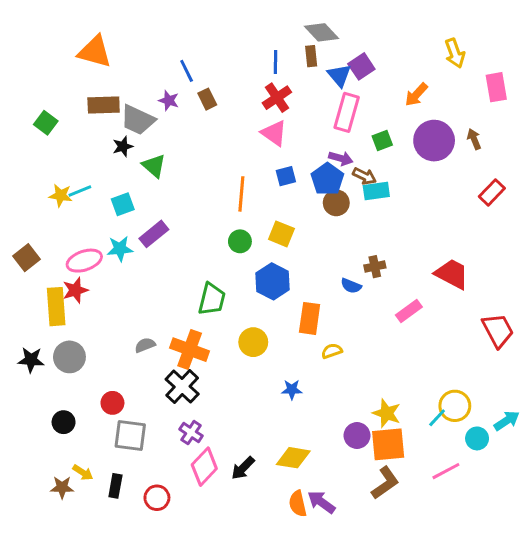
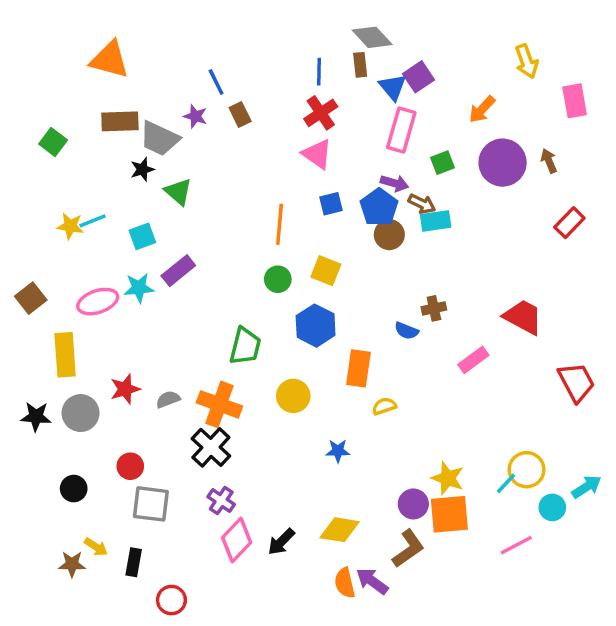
red star: (75, 290) -> (125, 389), moved
brown L-shape: (385, 483) -> (408, 549), moved
red circle: (157, 498) -> (171, 600), moved

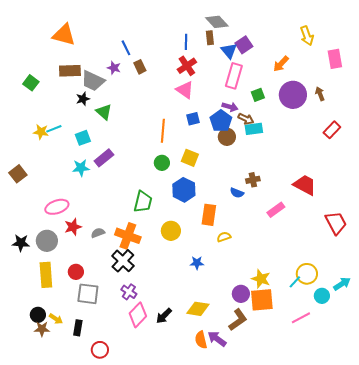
pink ellipse: (98, 302) -> (57, 207), moved
yellow rectangle: (65, 355) -> (46, 275), moved
black circle: (74, 489) -> (38, 315), moved

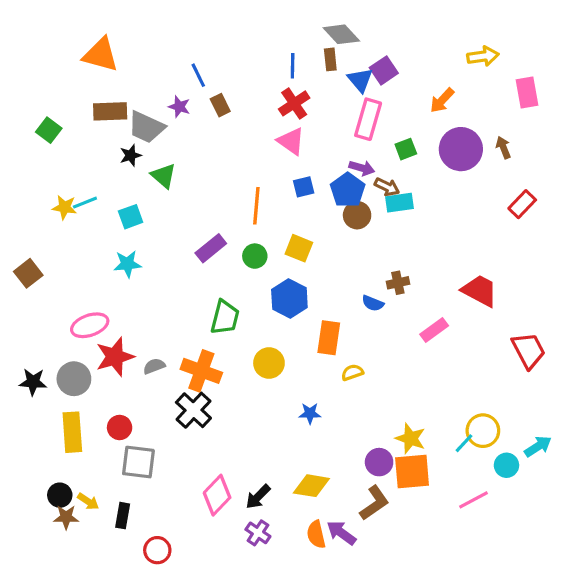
yellow arrow: (307, 36) -> (483, 56), turned -78
purple rectangle: (104, 158) -> (211, 248), moved
red star: (73, 227) -> (115, 357), size x1.4
purple cross: (129, 292) -> (258, 533), moved

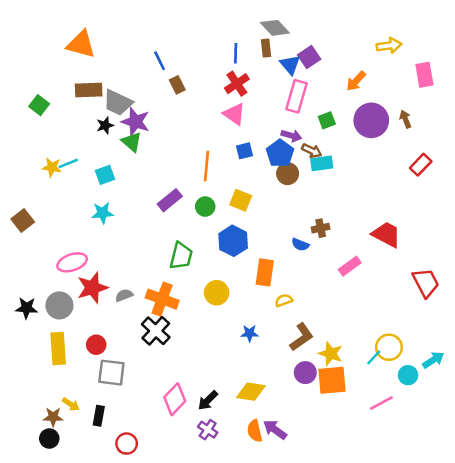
purple star: (179, 107) -> (135, 122), moved, size x1.6
black circle: (60, 495) -> (49, 439), moved
brown L-shape: (374, 503) -> (302, 337), moved

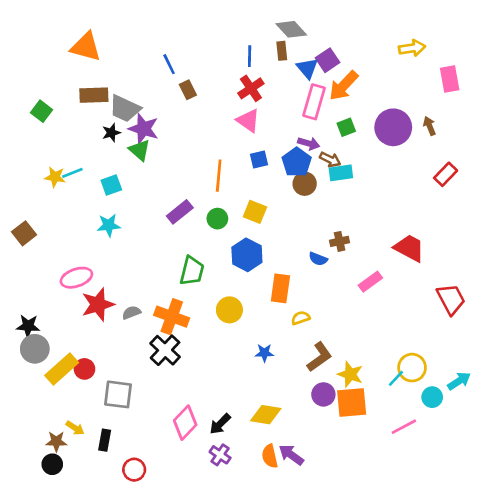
orange arrow: (356, 81) -> (344, 86), moved, size x1.4
gray circle: (59, 305) -> (35, 349), moved
red circle: (96, 345) -> (84, 369), moved
yellow rectangle: (58, 349) -> (62, 369), turned 52

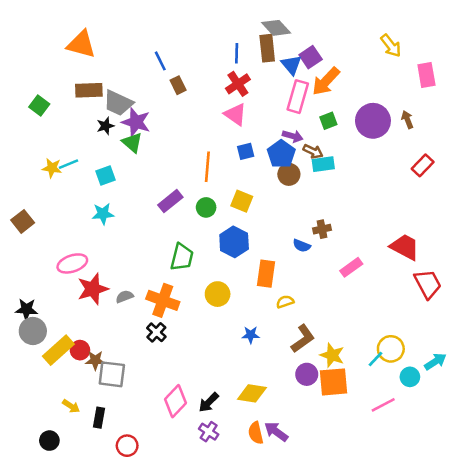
yellow arrow: (412, 48) -> (391, 46), turned 60
brown rectangle: (282, 51) -> (267, 48), size x1.5
red trapezoid: (409, 248) -> (405, 247), moved
black cross: (165, 350) -> (156, 332), size x0.7
brown star: (56, 441) -> (95, 360), moved

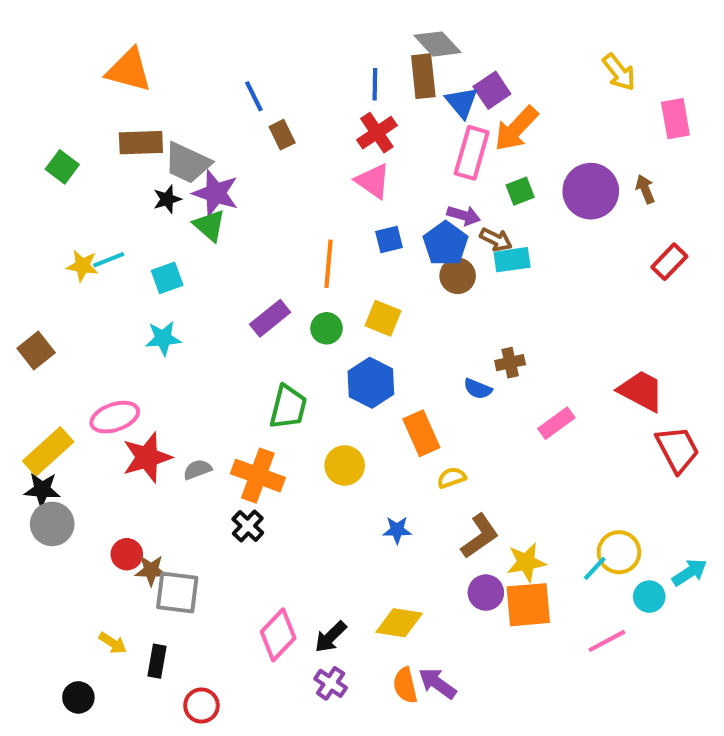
orange rectangle: (266, 274) -> (421, 433), turned -32
yellow rectangle: (58, 350) -> (48, 451), moved
yellow star: (332, 355) -> (526, 562), turned -30

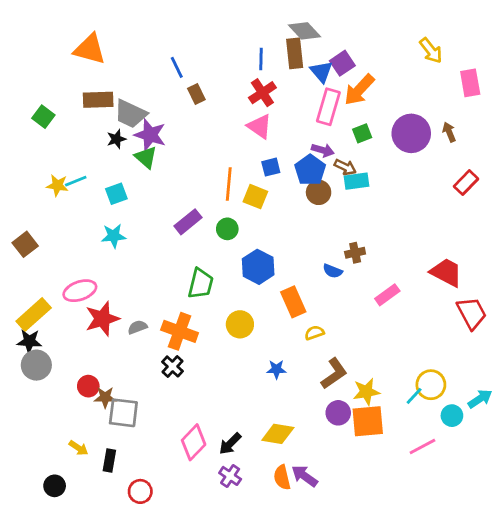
yellow square: (383, 318) -> (255, 197), moved

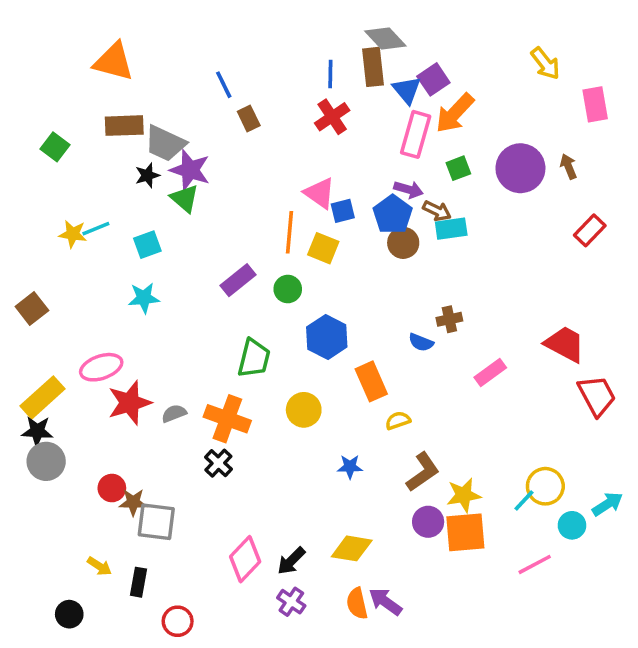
pink triangle: (260, 126) -> (320, 193), moved

